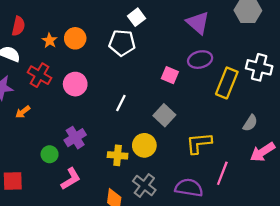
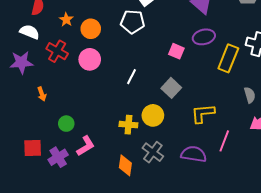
orange circle: (75, 38) -> (91, 29), moved
orange arrow: (23, 112) -> (42, 94), moved, turned -72
gray semicircle: (250, 123) -> (250, 95), turned -49
purple cross: (75, 138) -> (58, 157), moved

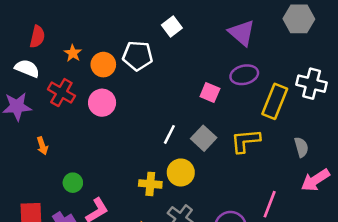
white pentagon: (133, 22) -> (138, 56), moved
white line: (131, 77) -> (169, 134), moved
yellow L-shape: (203, 113) -> (246, 141), moved

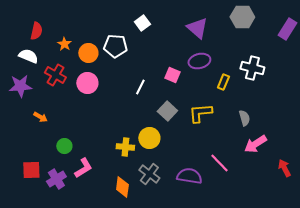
yellow rectangle: (275, 101) -> (223, 82), size x0.6
white line: (169, 134) -> (140, 87), moved
orange arrow: (42, 146) -> (40, 117), turned -40
pink line: (270, 204) -> (219, 163), turned -65

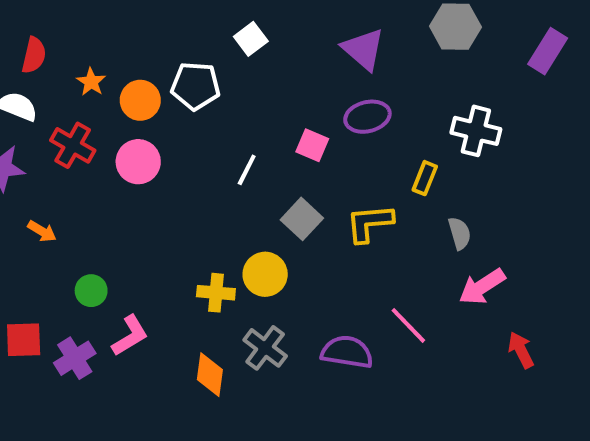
yellow rectangle: (223, 82) -> (425, 178), moved
red arrow: (284, 168) -> (521, 350), moved

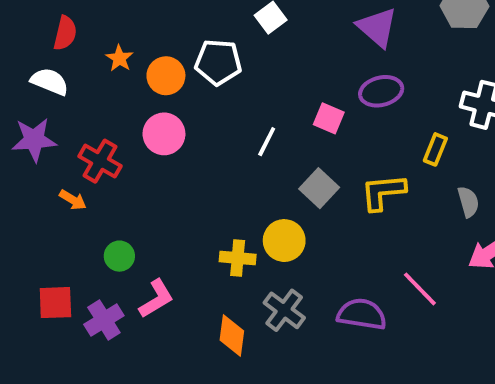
red cross: (73, 145) -> (100, 161), moved

